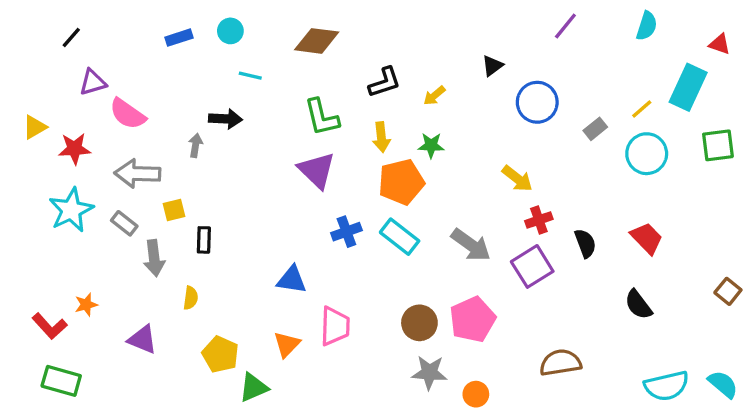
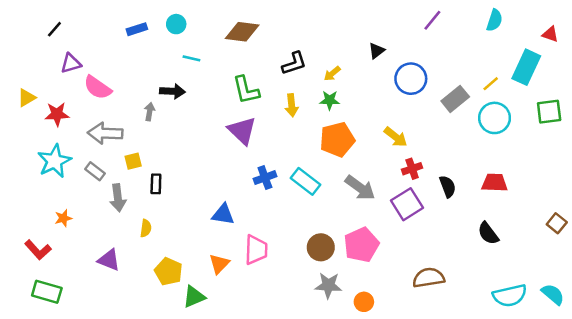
gray rectangle: (595, 129) -> (455, 99), size x1.5
green star: (431, 145) -> (330, 100), moved
orange pentagon: (401, 182) -> (337, 140), moved
red trapezoid: (647, 238) -> (495, 183), turned -44
orange star: (86, 305) -> (63, 218), moved

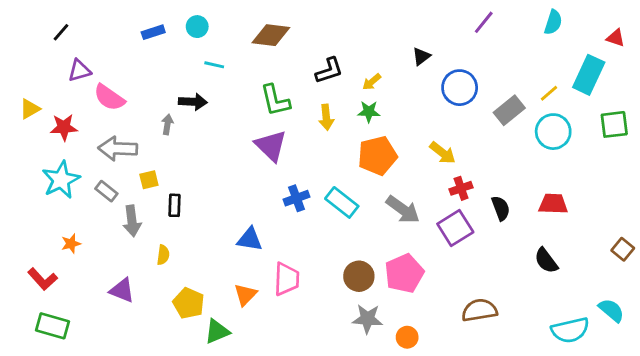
cyan semicircle: (553, 294) -> (611, 310), moved

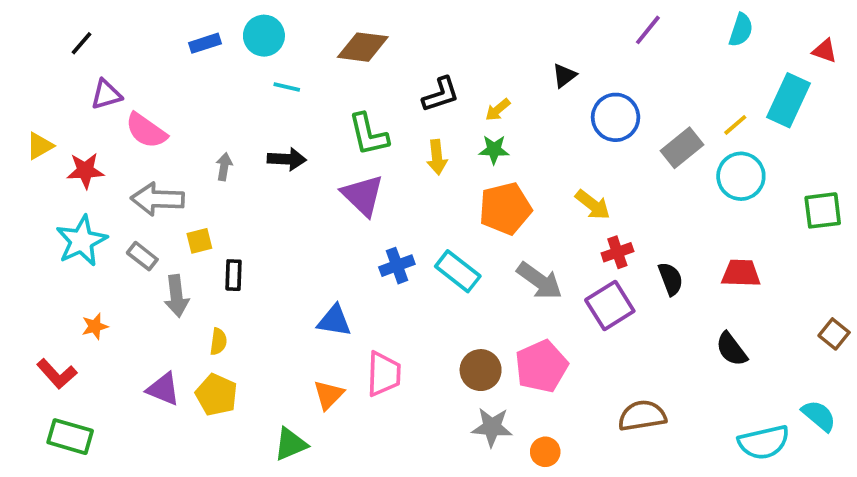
cyan circle: (197, 27) -> (264, 36), size x1.4
black arrow: (193, 102) -> (287, 159), moved
green square: (614, 124) -> (823, 210), moved
yellow pentagon: (189, 303) -> (216, 395), moved

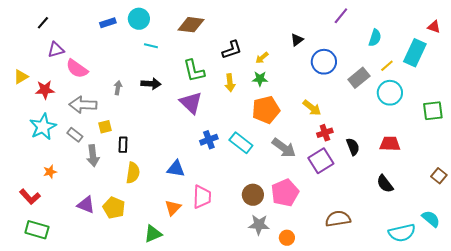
cyan semicircle: (741, 30) -> (375, 38), moved
yellow semicircle: (218, 342) -> (133, 173), moved, size x1.5

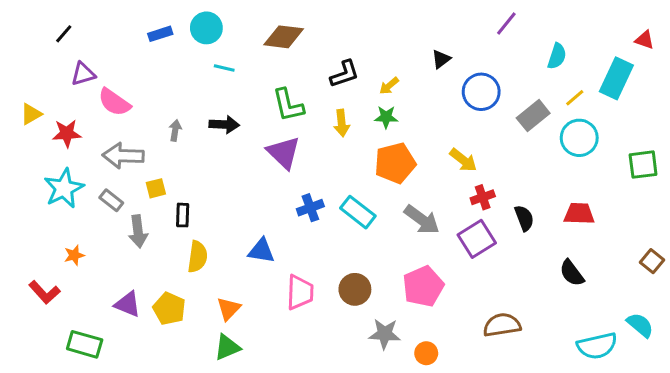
brown circle: (253, 195) -> (355, 289), moved
orange triangle: (173, 208) -> (229, 309), moved
green rectangle: (37, 230) -> (85, 344), moved

